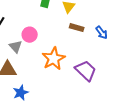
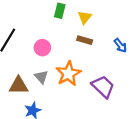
brown rectangle: (77, 28) -> (85, 40), moved
gray triangle: (16, 47) -> (41, 77), moved

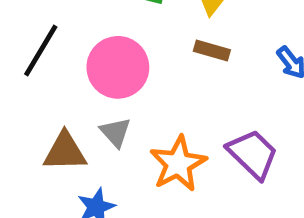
pink circle: (42, 48) -> (118, 67), size x1.6
orange star: (68, 74) -> (178, 164), moved

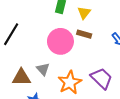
pink circle: (118, 67) -> (60, 41), moved

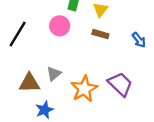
pink circle: (60, 41) -> (60, 26), moved, size x0.7
gray triangle: (43, 69) -> (54, 74), turned 32

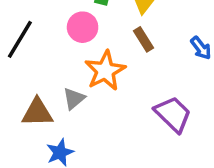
brown rectangle: (100, 34) -> (143, 39), turned 42
orange star: (84, 89) -> (105, 71), moved

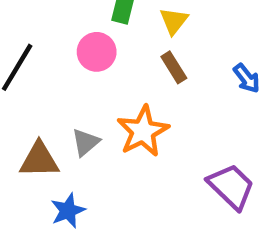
orange star: (105, 71) -> (143, 131), moved
purple trapezoid: (173, 114) -> (231, 186), moved

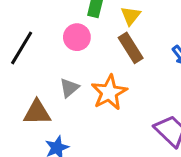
brown rectangle: (174, 67) -> (131, 48), size x1.4
gray triangle: (86, 142) -> (69, 88), moved

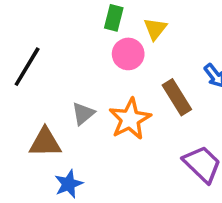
pink circle: (77, 37) -> (128, 54), moved
brown rectangle: (131, 48) -> (177, 97), moved

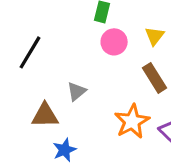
yellow triangle: (155, 29) -> (155, 36), moved
orange star: (130, 119) -> (132, 121), moved

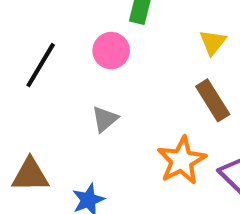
pink circle: (114, 42) -> (111, 51), moved
brown triangle: (45, 115) -> (30, 175), moved

